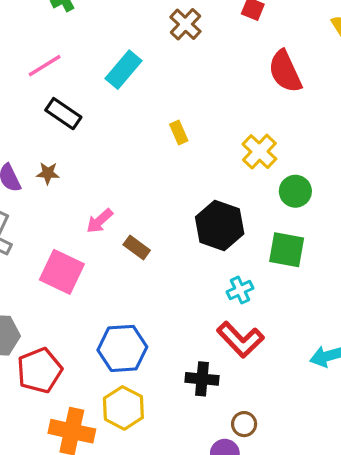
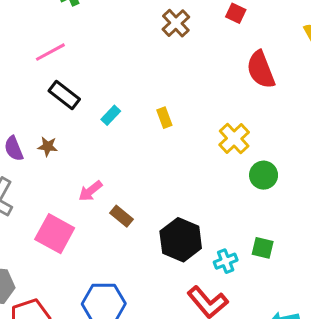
cyan rectangle: (123, 70) -> (111, 115), moved, size x0.6
black hexagon: (220, 225) -> (181, 240), moved
green square: (287, 250) -> (263, 248), moved, size x0.7
cyan cross: (240, 290) -> (226, 261), moved

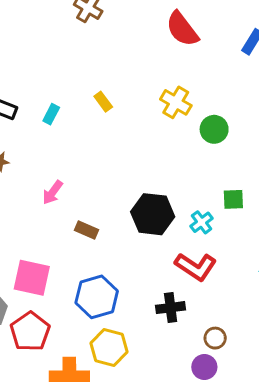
brown rectangle: (122, 216) -> (86, 230), moved
pink square: (55, 234) -> (32, 278), moved

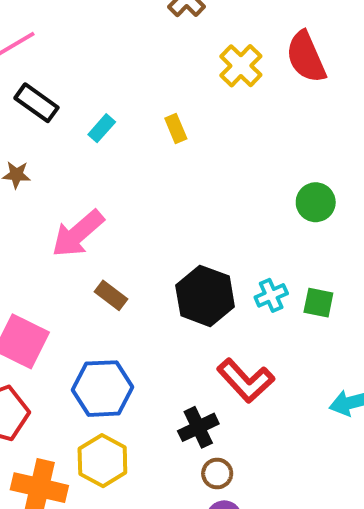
yellow cross: (176, 102) -> (241, 66), moved
pink arrow: (53, 192) -> (78, 234), size x1.6
cyan cross: (202, 222) -> (271, 295), moved
black cross: (171, 308) -> (198, 427), turned -32
brown circle: (215, 338) -> (217, 473), moved

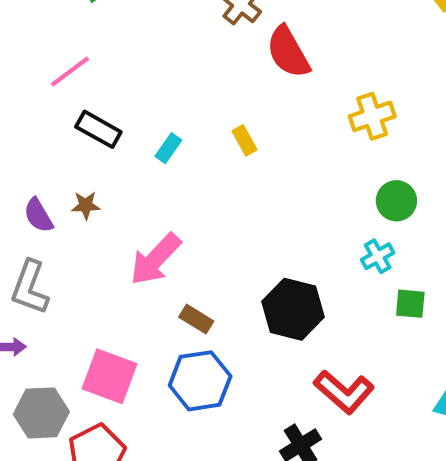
red semicircle: (306, 57) -> (288, 52), moved
yellow cross: (241, 66) -> (372, 116), moved, turned 33
cyan cross: (271, 295) -> (378, 256), moved
blue hexagon: (103, 389) -> (200, 381), moved

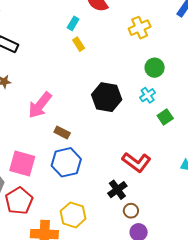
cyan rectangle: (168, 148) -> (73, 23), moved
green square: (410, 304) -> (165, 117), turned -35
black hexagon: (293, 309) -> (107, 97), moved

